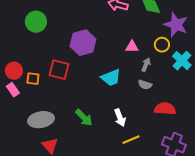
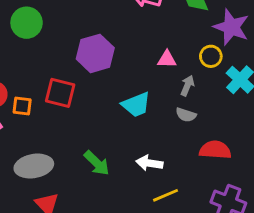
white arrow: (120, 118) -> (149, 163), turned 120

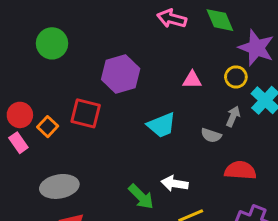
gray arrow: (187, 86) -> (233, 116), moved
orange square: (22, 106) -> (48, 127), turned 36
green arrow: (97, 163) -> (141, 197), moved

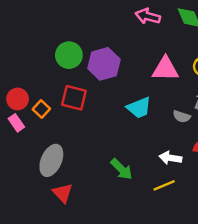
green circle: (52, 43) -> (69, 55), moved
pink triangle: (192, 80) -> (165, 69), size x1.6
white arrow: (175, 184) -> (170, 158), moved
gray ellipse: (59, 186) -> (51, 160), turned -56

